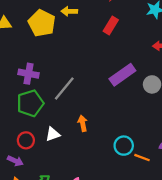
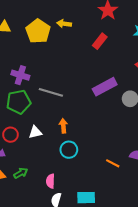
gray line: (64, 88) -> (51, 92), turned 60
cyan circle: (124, 146) -> (69, 150), moved

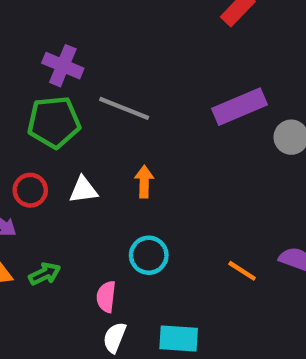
cyan circle: (69, 150) -> (149, 255), moved

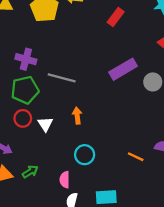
red circle: (30, 190) -> (23, 118), moved
white triangle: (83, 190) -> (45, 124), turned -49

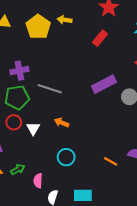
purple cross: (26, 59) -> (19, 71), turned -30
orange arrow: (77, 116) -> (62, 123), turned -64
pink semicircle: (65, 180) -> (38, 181), moved

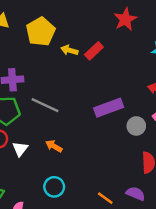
yellow arrow: (65, 20) -> (69, 50), moved
red rectangle: (100, 38) -> (94, 51), moved

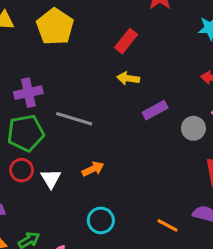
yellow arrow: (69, 50) -> (128, 78), moved
purple rectangle: (109, 108) -> (155, 110), size x0.7
orange arrow: (54, 146) -> (93, 169), turned 133

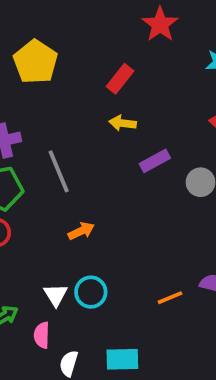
gray line: (74, 119) -> (59, 171), turned 51
white triangle: (51, 179) -> (56, 295), moved
orange line: (167, 225) -> (170, 298), turned -50

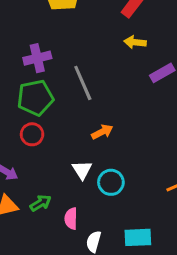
white triangle: (56, 295) -> (82, 170), moved

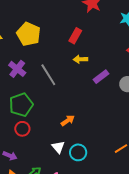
purple cross: (37, 58) -> (17, 69), moved, turned -30
gray line: (83, 83) -> (48, 75), moved

